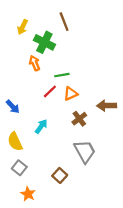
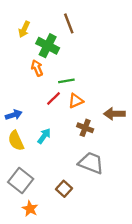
blue arrow: (13, 107) -> (14, 115), turned -64
brown cross: (79, 119) -> (85, 128), turned -32
yellow semicircle: (15, 142) -> (16, 141), moved
gray trapezoid: (85, 151) -> (91, 163), turned -40
gray square: (19, 168) -> (21, 181), size x1.5

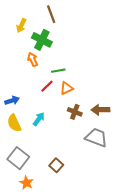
brown line: (69, 23) -> (51, 14), moved
brown arrow: (114, 114) -> (100, 110), moved
gray trapezoid: (91, 163) -> (96, 138), moved

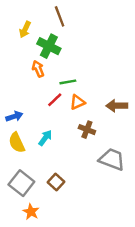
brown arrow: (100, 110) -> (117, 106), moved
brown square: (56, 165) -> (56, 182), moved

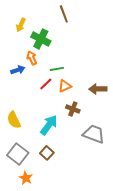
brown line: (60, 16) -> (64, 14), moved
blue arrow: (14, 116) -> (18, 70), moved
cyan arrow: (45, 138) -> (49, 125), moved, size x1.5

